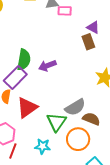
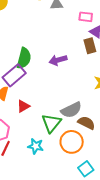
pink rectangle: (65, 11) -> (86, 17), moved
purple arrow: (47, 66) -> (58, 60), moved
red triangle: (27, 108) -> (23, 106), size x0.6

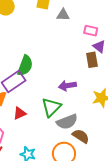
purple arrow: (58, 60) -> (67, 86), moved
green triangle: (51, 123) -> (51, 107), moved

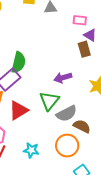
red triangle: (20, 113) -> (18, 110), size x1.5

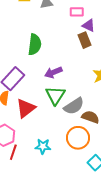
green semicircle: (19, 62) -> (35, 45), moved
purple arrow: (63, 78) -> (53, 72), moved

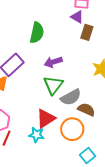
purple triangle: (89, 25) -> (77, 17), moved
brown rectangle: (84, 40) -> (87, 32), turned 35
red triangle: (26, 108) -> (46, 118), moved

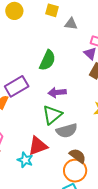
brown semicircle: (86, 110) -> (78, 156), moved
orange circle: (72, 129) -> (75, 171), moved

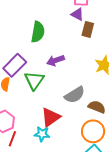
green triangle: (52, 115) -> (34, 80), moved
brown semicircle: (78, 156) -> (97, 107), moved

